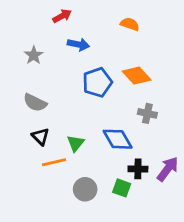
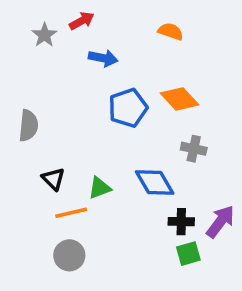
gray star: (34, 55) -> (44, 35), moved
gray semicircle: (35, 103) -> (28, 126), moved, turned -110
green triangle: (76, 143) -> (100, 188), turned 30
green square: (122, 188) -> (188, 254), moved, turned -36
gray circle: (85, 189) -> (69, 255), moved

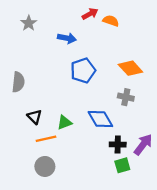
red arrow: (82, 21) -> (90, 14), moved
orange diamond: (179, 99) -> (130, 68), moved

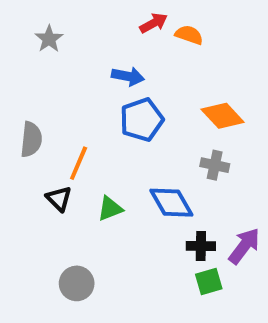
blue arrow: (67, 38) -> (128, 76), moved
orange line: (46, 139) -> (79, 163), moved, turned -54

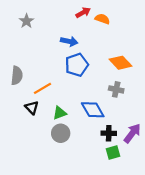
orange line: (79, 163) -> (42, 88), turned 36
gray circle: (77, 283) -> (61, 133), moved

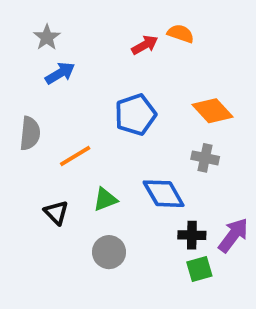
red arrow: (83, 12) -> (145, 45), moved
blue arrow: (69, 41) -> (60, 73), moved, turned -42
black triangle: (32, 108) -> (56, 213), moved
gray circle: (61, 133) -> (109, 252), moved

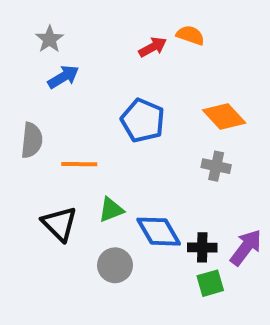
blue pentagon: (135, 115) -> (143, 120), turned -30
orange line: (75, 156) -> (79, 164), turned 32
blue diamond: (164, 194) -> (159, 232), moved
black triangle: (56, 213) -> (59, 224), size x1.4

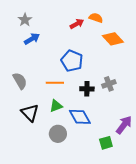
orange diamond: (224, 117) -> (113, 39), moved
gray semicircle: (32, 140) -> (20, 81), moved, turned -36
orange line: (79, 164) -> (55, 83), moved
gray cross: (216, 166) -> (109, 84), turned -32
black cross: (202, 247) -> (87, 89), moved

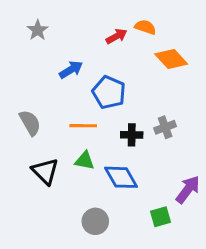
blue arrow: (32, 39) -> (71, 70), moved
green triangle: (56, 106) -> (85, 161), turned 32
gray circle: (58, 134) -> (95, 221), moved

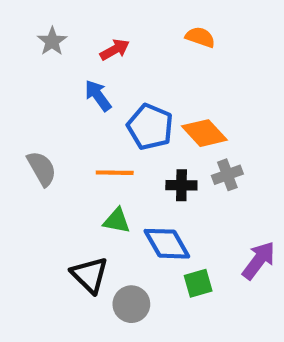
red arrow: (117, 36) -> (115, 50), moved
orange diamond: (171, 59) -> (204, 133), moved
blue arrow: (71, 70) -> (98, 96), turned -95
black triangle: (45, 171) -> (90, 275), moved
green square: (161, 217) -> (198, 283), moved

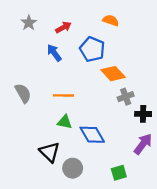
blue pentagon: (150, 127) -> (92, 49), moved
black cross: (181, 185) -> (143, 114), moved
green square: (198, 283) -> (119, 173), moved

